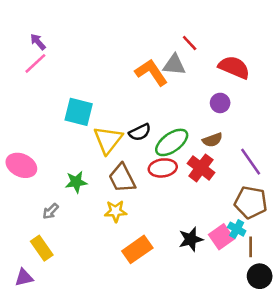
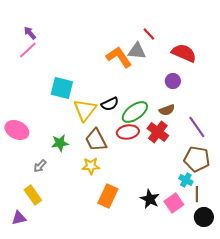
pink square: (221, 237) -> (174, 203), moved
black star: (191, 239) -> (150, 199), moved, turned -30
orange rectangle: (137, 249) -> (108, 196), turned -30

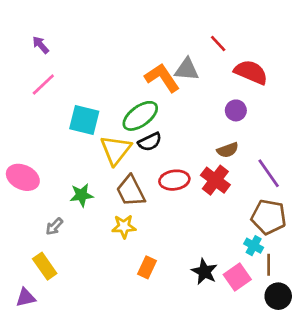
red line: (149, 34) -> (218, 44), moved
pink line: (28, 50) -> (43, 84), moved
green ellipse: (135, 112) -> (140, 116), moved
orange rectangle: (108, 196) -> (147, 267), size x0.7

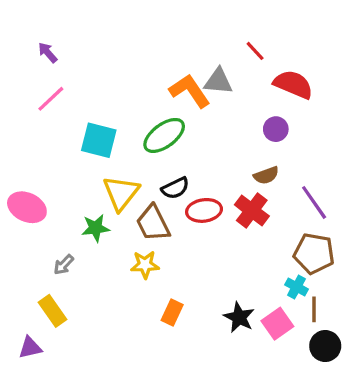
black semicircle: (150, 142) -> (175, 188), moved
yellow triangle: (116, 150) -> (121, 193), moved

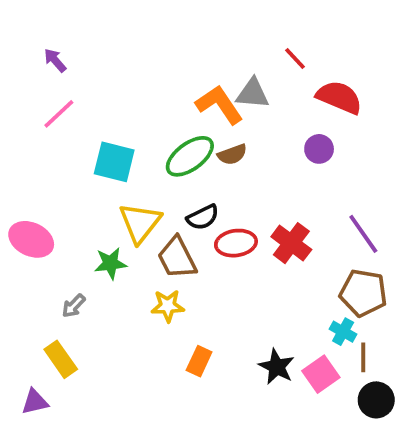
brown semicircle: (266, 175) -> (232, 154), moved

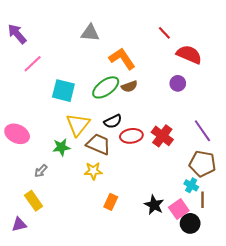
purple arrow: (55, 60) -> (17, 34), moved, size x1.5
gray triangle: (253, 94) -> (90, 33), moved
brown trapezoid: (177, 258) -> (98, 144), turned 140
black circle: (376, 400) -> (190, 223), moved

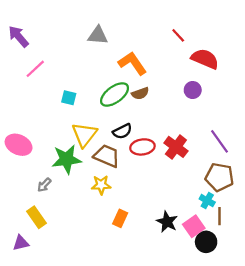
cyan square: (63, 91) -> (69, 98), size x0.6
green star: (61, 147) -> (67, 159), size x1.5

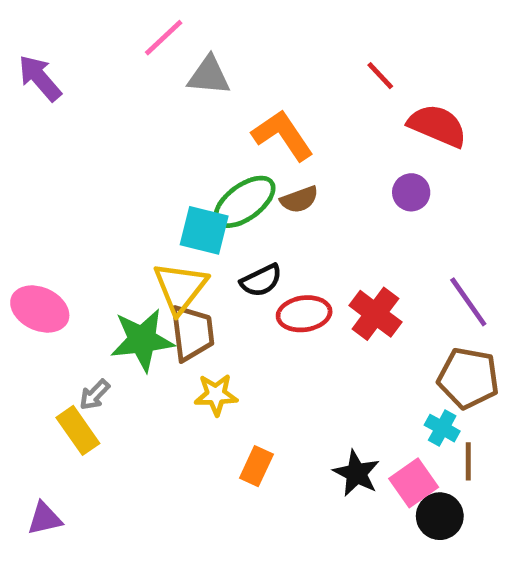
pink line: (35, 69) -> (164, 38), moved
cyan square: (69, 98) -> (204, 230), moved, size x1.5
brown trapezoid: (107, 156) -> (192, 333), moved, turned 60
yellow rectangle: (36, 217) -> (78, 430), moved

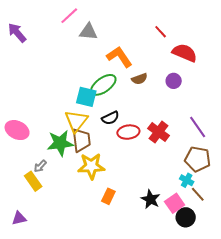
brown semicircle: (299, 199) -> (139, 79), moved
yellow star: (216, 395) -> (91, 166), size x1.5
brown line: (468, 461) -> (198, 194), turned -42

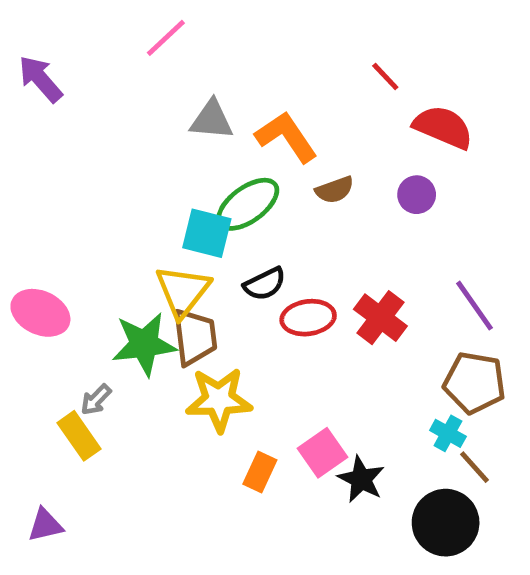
gray triangle: (88, 32) -> (212, 120), moved
pink square: (175, 203) -> (323, 453), moved
black circle: (186, 217) -> (446, 523), size x1.4

